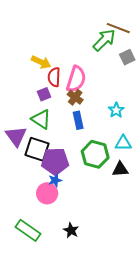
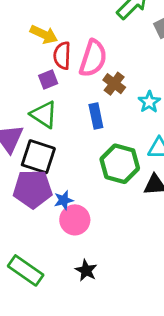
brown cross: (75, 97) -> (114, 84), moved
purple pentagon: (55, 161) -> (33, 189), moved
pink circle: (47, 193) -> (75, 220), moved

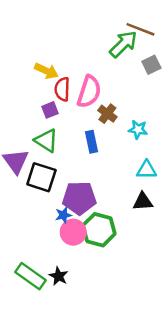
cyan star: (149, 102) -> (138, 130), turned -30
green hexagon: (120, 164) -> (99, 230), moved
purple pentagon: (33, 189) -> (79, 198), moved
black star: (86, 270) -> (59, 276), moved

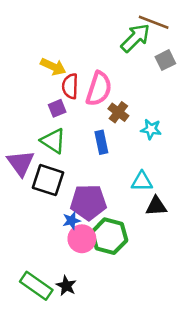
cyan triangle: (147, 170) -> (142, 181), moved

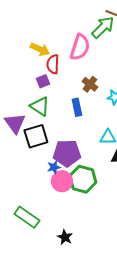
pink semicircle: (99, 89) -> (80, 47), moved
black square: (48, 180) -> (36, 136), turned -35
black star: (66, 286) -> (65, 237), moved

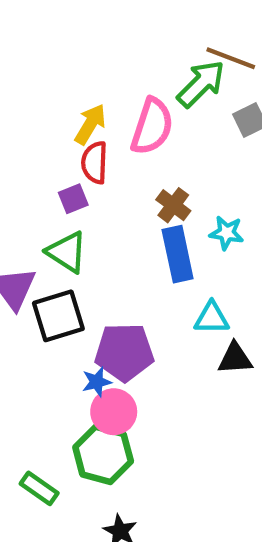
yellow arrow: (40, 49) -> (90, 124), moved, turned -84
blue rectangle: (77, 107) -> (178, 254), moved, size x1.4
green hexagon: (83, 179) -> (103, 454), moved
green rectangle: (27, 217) -> (39, 488), size x0.7

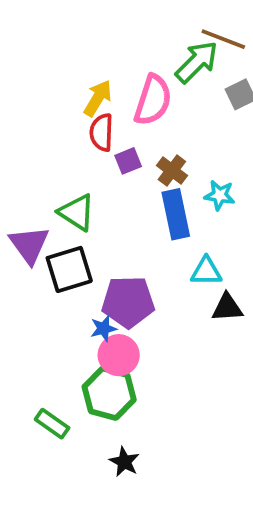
purple square: (73, 199) -> (128, 161), moved

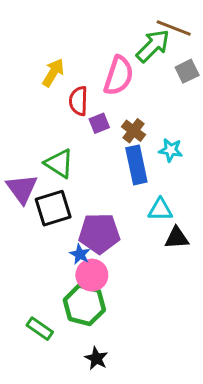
yellow arrow: (98, 98) -> (53, 73), moved
blue star: (103, 328) -> (80, 254), turned -30

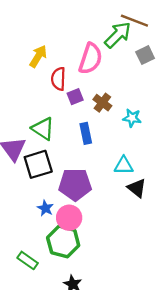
blue rectangle: (136, 165) -> (86, 133), moved, size x0.7
black triangle: (177, 238) -> (137, 188), turned 42
blue star: (80, 254) -> (45, 208), moved

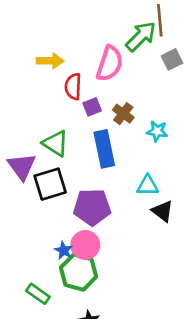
brown line: (134, 21) -> (160, 20), turned 64
yellow arrow: (38, 56) -> (50, 61), turned 60
blue rectangle: (86, 133) -> (104, 149), size x1.5
blue star: (45, 208) -> (64, 250), moved

